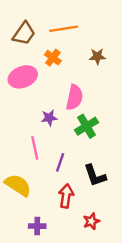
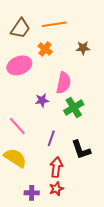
pink line: (35, 148) -> (17, 126), moved, turned -30
red star: (91, 221) -> (56, 189), moved

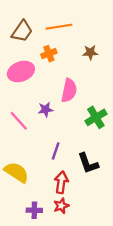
orange cross: (45, 49) -> (49, 54), turned 32
green cross: (74, 108) -> (96, 117), moved
pink line: (17, 126) -> (19, 121), moved

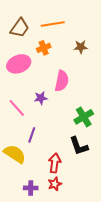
green cross: (96, 117) -> (84, 117), moved
purple line: (56, 151) -> (32, 135), moved

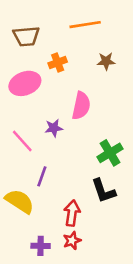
orange line: (53, 24) -> (85, 25), moved
brown trapezoid: (20, 28) -> (26, 36), turned 50

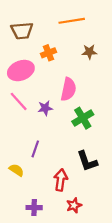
pink line: (22, 141) -> (19, 101), moved
green cross: (110, 153) -> (83, 118), moved
yellow semicircle: (20, 201) -> (16, 170), size x0.6
red star: (72, 241) -> (74, 205), moved

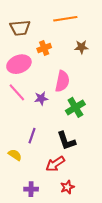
black L-shape: (87, 161) -> (66, 141), moved
red arrow: (61, 180) -> (55, 164), turned -132

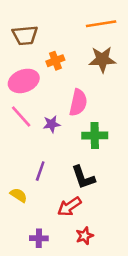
orange line: (65, 19) -> (101, 24), moved
brown star: (81, 47) -> (102, 59), size x1.5
green cross: (75, 107) -> (95, 136), turned 30

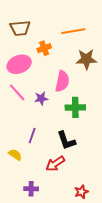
orange line: (101, 24) -> (73, 31), moved
brown star: (102, 59) -> (86, 59), moved
red star: (85, 236) -> (81, 192), moved

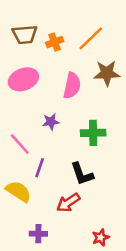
orange line: (73, 31) -> (91, 38), turned -35
orange cross: (44, 48) -> (55, 42), moved
pink semicircle: (62, 81) -> (72, 86), moved
pink line: (17, 92) -> (20, 144), moved
yellow semicircle: (15, 155) -> (18, 191), size x1.5

